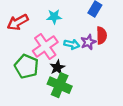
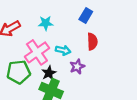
purple star: (88, 42) -> (77, 67), moved
green pentagon: (26, 66) -> (19, 72), turned -30

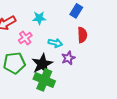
pink cross: (37, 52) -> (25, 38), moved, size x0.6
black star: (49, 73) -> (42, 64), size x1.5

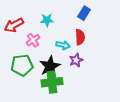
red semicircle: (82, 35) -> (80, 37), moved
green cross: (44, 80) -> (52, 82), turned -30

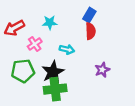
red semicircle: (80, 37) -> (90, 31), moved
purple star: (76, 60) -> (102, 70), moved

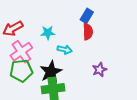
cyan star: (50, 23) -> (48, 33), moved
pink cross: (35, 44) -> (21, 52), moved, size x1.5

